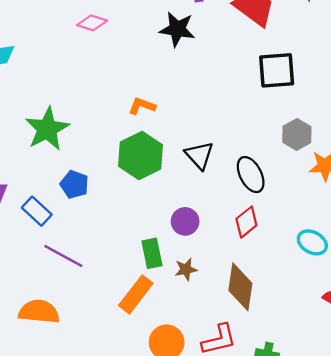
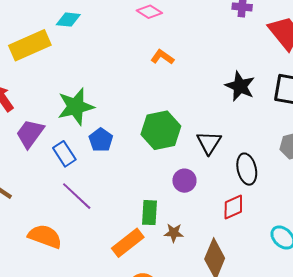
black star: (177, 29) -> (240, 86), moved
orange L-shape: (142, 106) -> (162, 57), moved
green star: (47, 129) -> (76, 107), moved
purple circle: (185, 221) -> (184, 181), moved

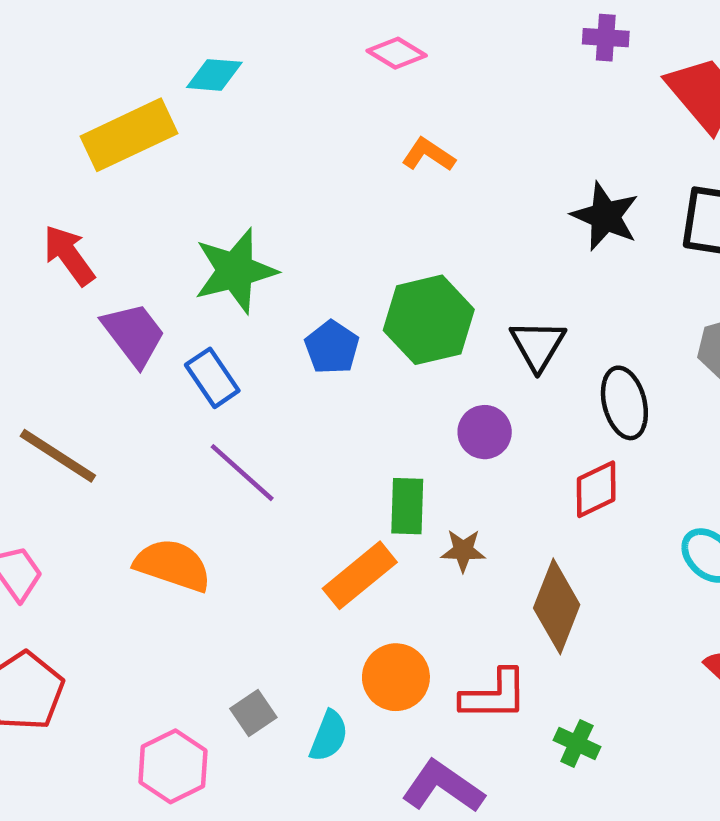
purple trapezoid: (30, 134) -> (134, 334), turned 108
blue pentagon: (101, 140) -> (332, 347), moved

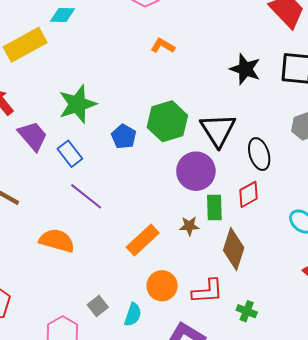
black triangle: (538, 345) -> (218, 130), size x1.4
purple circle: (485, 432) -> (196, 171), size x1.6
green rectangle: (407, 506) -> (214, 208), moved

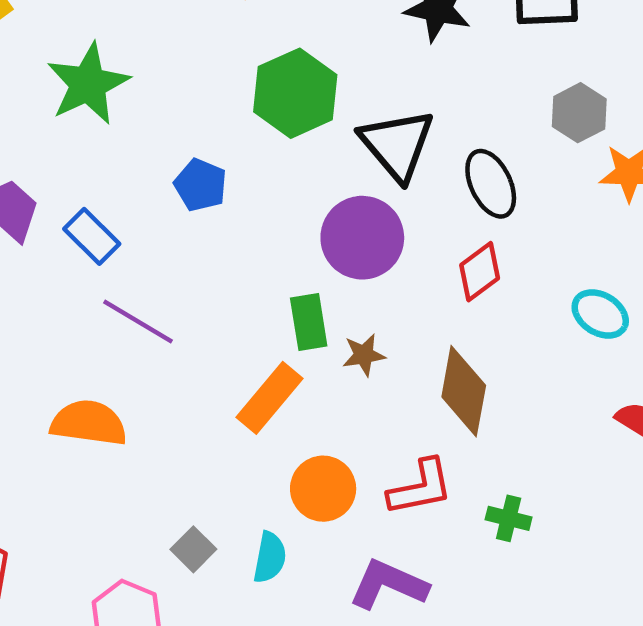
green star: (77, 104) -> (88, 84), moved
green hexagon: (167, 121) -> (295, 93), moved
green rectangle: (214, 208) -> (309, 322), moved

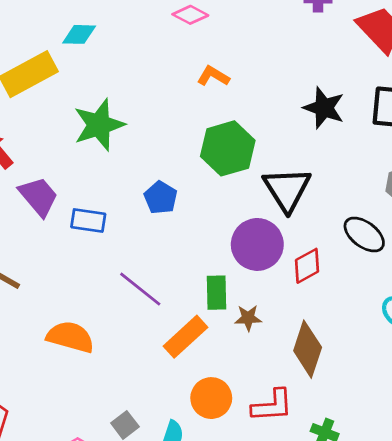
black ellipse: (491, 184) -> (364, 235), moved, turned -36
blue rectangle: (92, 236) -> (88, 221), turned -44
red diamond: (480, 272) -> (307, 266), moved
purple line: (138, 321) -> (140, 289), moved

